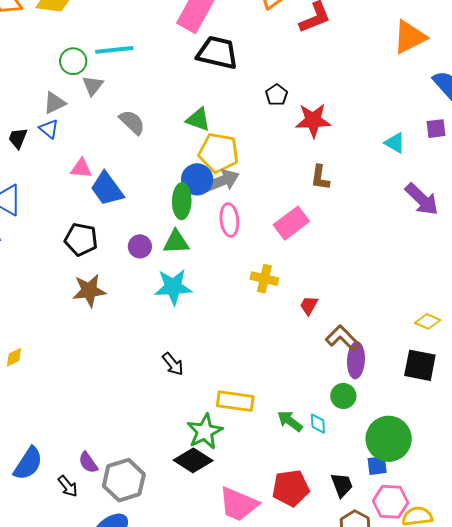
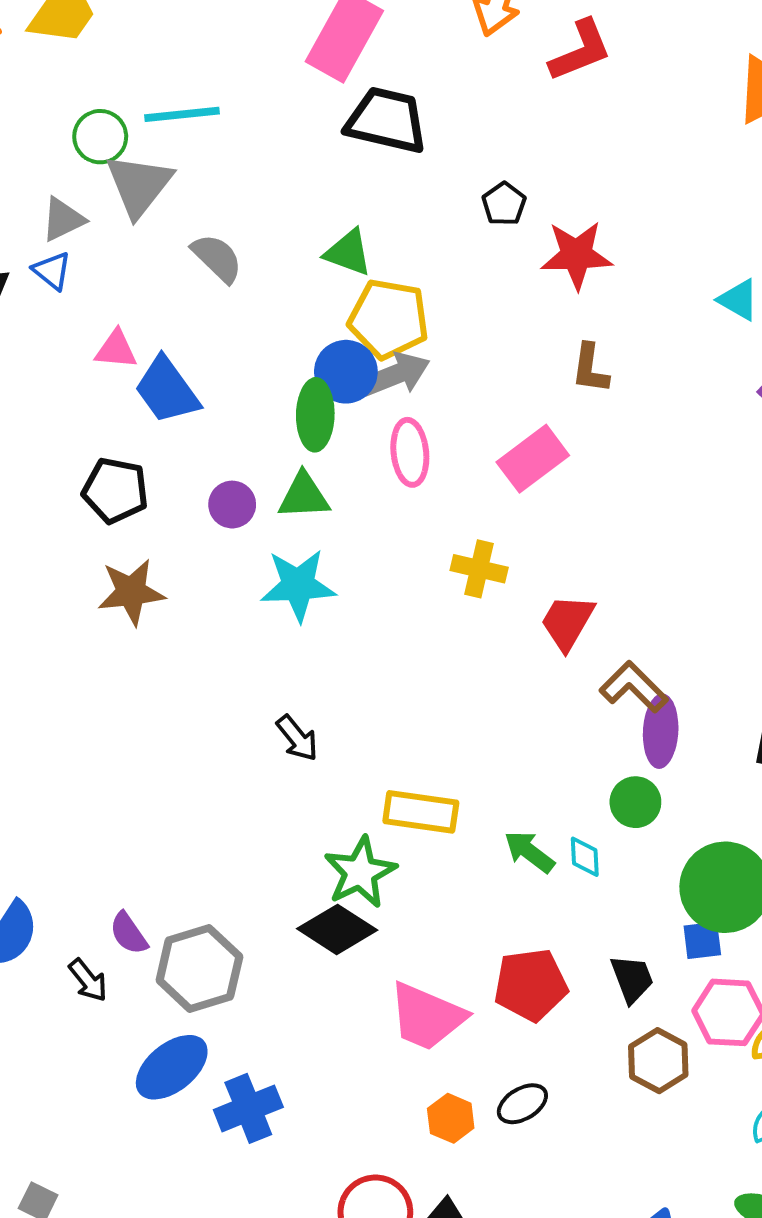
gray triangle: (93, 86) -> (139, 185), size x1.6
red trapezoid: (309, 305) -> (567, 622), size x1.5

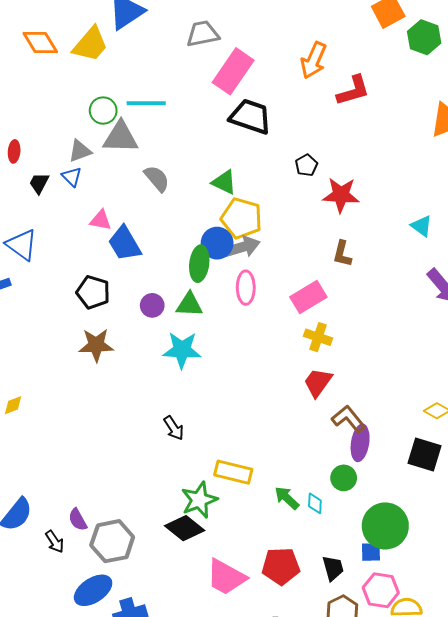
gray triangle: (139, 185) -> (121, 137), turned 48
yellow cross: (479, 569) -> (318, 337), moved

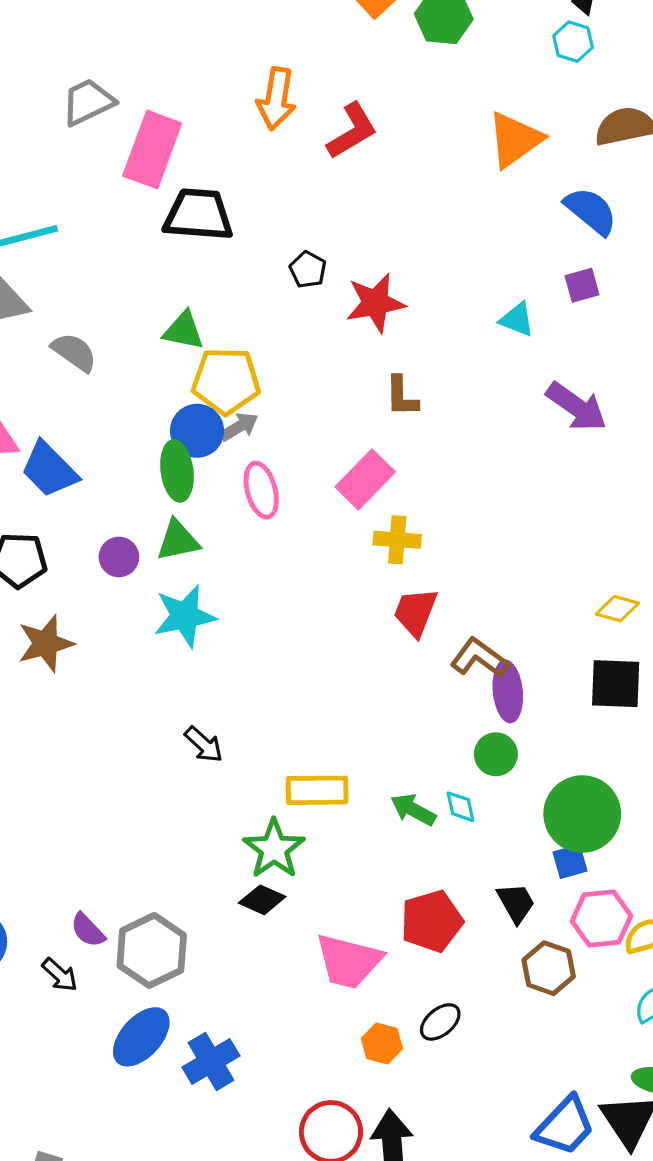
gray arrow: (242, 247) -> (239, 427), size x0.7
black diamond: (185, 528) -> (262, 900), size x0.7

